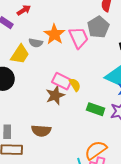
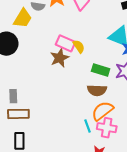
brown semicircle: (41, 131) -> (97, 90), moved

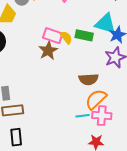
green rectangle: (101, 70) -> (84, 35), moved
cyan line: (88, 126) -> (83, 116), turned -72

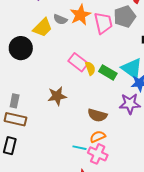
brown star: (48, 51) -> (57, 96), moved
orange semicircle: (96, 99) -> (98, 137), size x0.7

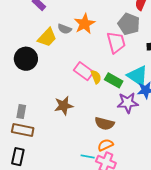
gray pentagon: (125, 17) -> (129, 24), turned -30
pink trapezoid: (103, 23) -> (116, 42), moved
purple star: (130, 104) -> (128, 103), moved

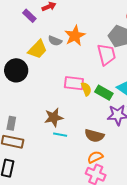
pink rectangle: (84, 71) -> (74, 83), turned -30
cyan line: (88, 157) -> (60, 135), moved

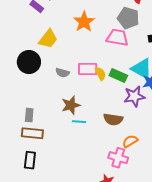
gray semicircle: (55, 41) -> (62, 73), moved
pink trapezoid: (106, 55) -> (117, 37), turned -60
orange semicircle: (95, 157) -> (130, 141), moved

